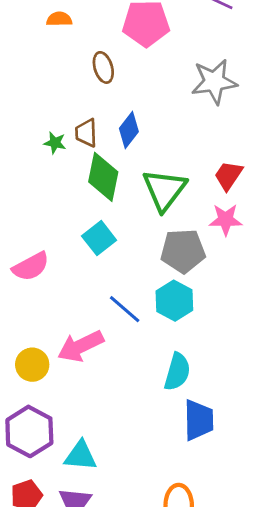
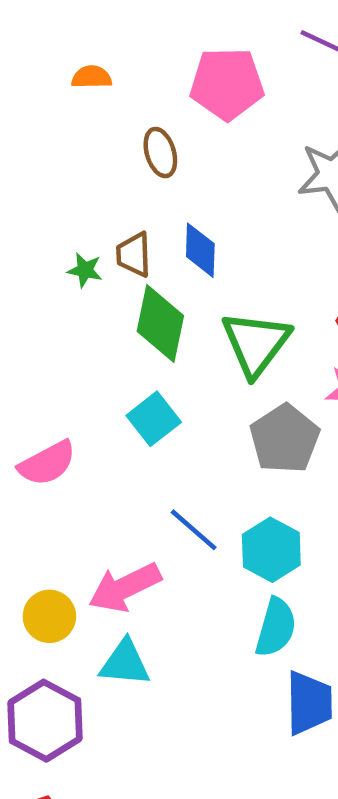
blue diamond: (129, 130) -> (200, 250), turned -36
gray pentagon: (183, 251) -> (285, 439), turned -30
cyan hexagon: (174, 301) -> (271, 550), moved
cyan triangle: (81, 456) -> (125, 663), moved

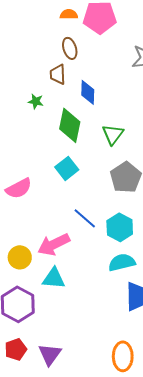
orange semicircle: (92, 77) -> (69, 14), moved
brown trapezoid: (134, 255) -> (58, 74), moved
green triangle: (256, 343) -> (113, 134), size x0.7
cyan semicircle: (276, 627) -> (122, 262), turned -120

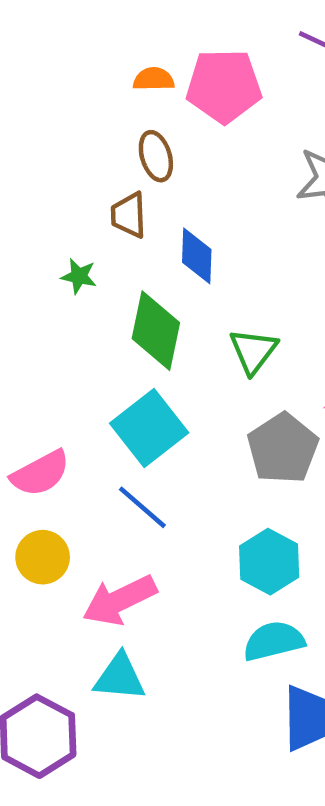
cyan square: (67, 168) -> (149, 428), size x1.4
blue line: (85, 218) -> (142, 507), moved
yellow circle: (20, 257) -> (43, 557), moved

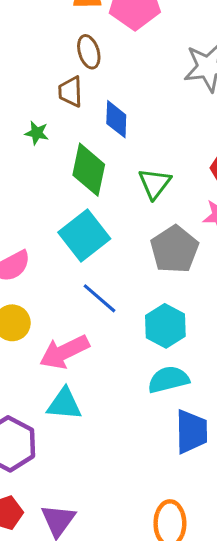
blue line: (142, 507) -> (99, 298), moved

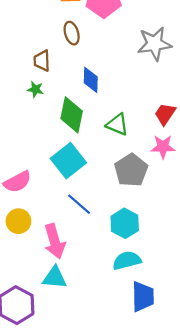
brown trapezoid: (70, 92) -> (42, 61), moved
green triangle: (155, 183) -> (117, 124), turned -45
pink arrow: (64, 352) -> (55, 241), turned -80

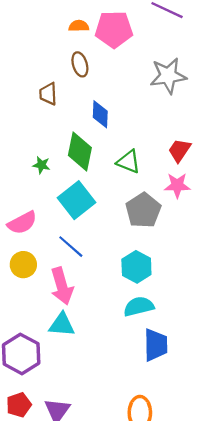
green star: (35, 89) -> (41, 165), moved
blue line: (79, 204) -> (71, 247), moved

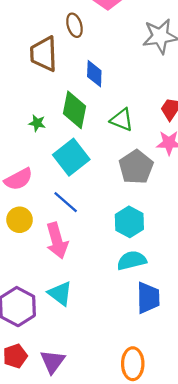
brown trapezoid: (48, 94) -> (44, 54), size x1.6
cyan triangle: (62, 325) -> (60, 293), moved, turned 32

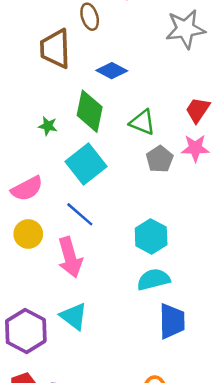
blue diamond: (94, 74) -> (112, 71), turned -64
gray pentagon: (136, 167) -> (160, 159), moved, size x0.7

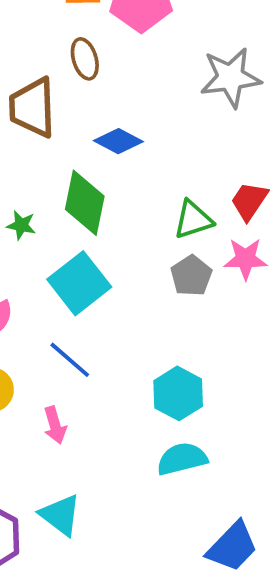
green triangle: (142, 122) -> (193, 220), moved, turned -40
pink arrow: (70, 257) -> (55, 425), size x0.6
blue trapezoid: (172, 321) -> (232, 547), moved, turned 45

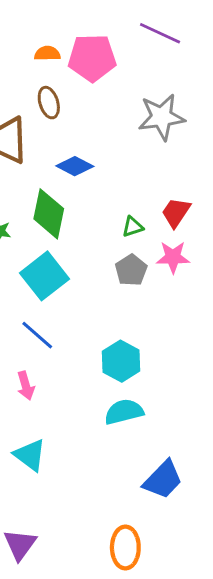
green triangle: (193, 220) -> (133, 227), size x0.7

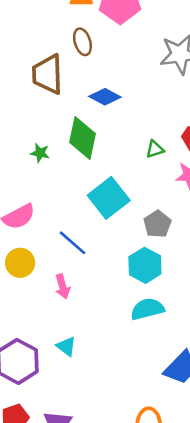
gray pentagon: (131, 270) -> (157, 224), moved
cyan square: (44, 276) -> (109, 198), moved
cyan triangle: (30, 455) -> (66, 346), size x0.7

